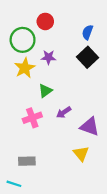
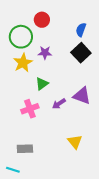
purple triangle: (90, 126) -> (82, 96), moved

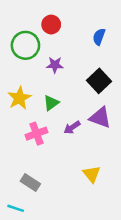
black square: (81, 53) -> (99, 81), moved
yellow star: (23, 63) -> (19, 98), moved
gray rectangle: (25, 149) -> (30, 183), turned 35

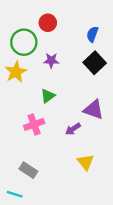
black square: (99, 81) -> (95, 63), moved
yellow star: (19, 98) -> (16, 72), moved
purple arrow: (72, 127) -> (73, 129), moved

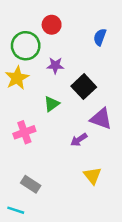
black square: (95, 63) -> (84, 87), moved
pink cross: (34, 124) -> (24, 132), moved

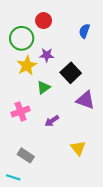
yellow star: (17, 78) -> (27, 65), moved
purple arrow: (79, 140) -> (52, 121), moved

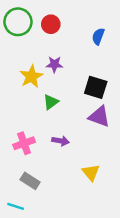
green circle: (22, 38) -> (18, 22), moved
black square: (71, 73) -> (96, 87), moved, turned -30
pink cross: (21, 112) -> (24, 143), moved
purple arrow: (52, 121) -> (60, 141), turned -136

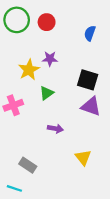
pink cross: (24, 143) -> (13, 105), moved

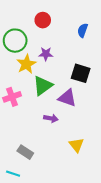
green circle: (17, 20) -> (15, 41), moved
green triangle: (47, 93) -> (43, 86), size x1.5
purple triangle: (91, 106) -> (67, 98), moved

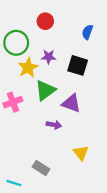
black square: (81, 73) -> (78, 65), moved
gray rectangle: (25, 152) -> (41, 168), moved

